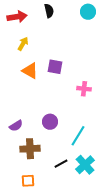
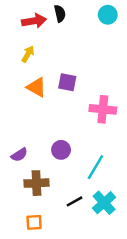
red arrow: (17, 17) -> (34, 21), moved
pink cross: (84, 89) -> (103, 109), size x1.5

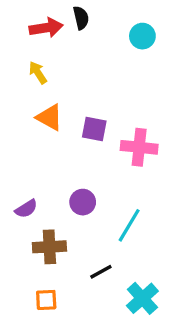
cyan circle: (108, 15) -> (142, 36), moved
yellow arrow: (28, 54) -> (38, 73), turned -63
purple square: (67, 82) -> (94, 129), moved
cyan cross: (104, 203) -> (142, 298), moved

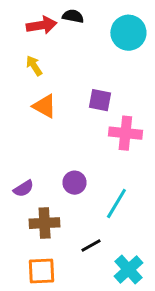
black semicircle: (81, 18) -> (73, 16), turned -66
cyan circle: (142, 36) -> (128, 33), size x1.5
purple square: (94, 129) -> (100, 100), moved
orange square: (46, 300) -> (42, 271), size x1.4

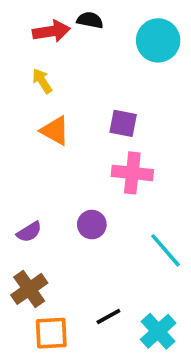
pink cross: (125, 133) -> (132, 173), moved
cyan line: (116, 204) -> (165, 250), moved, turned -72
brown cross: (45, 223) -> (29, 289), moved, turned -32
black line: (91, 246) -> (108, 317), moved

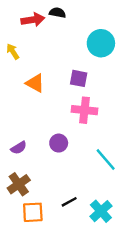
cyan circle: (158, 40) -> (101, 43), moved
yellow arrow: (42, 81) -> (13, 51), moved

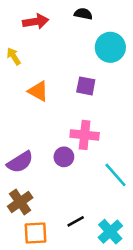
black semicircle: (57, 13) -> (83, 14), moved
pink cross: (84, 110) -> (85, 135), moved
purple semicircle: (19, 148) -> (20, 162), size x1.5

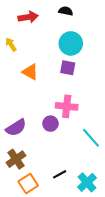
cyan circle: (110, 47) -> (71, 43), moved
orange square: (36, 233) -> (28, 183), turned -30

